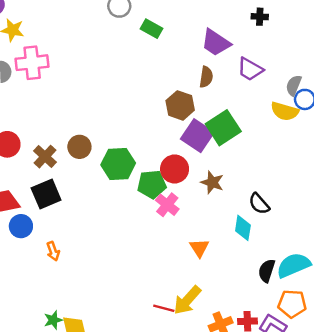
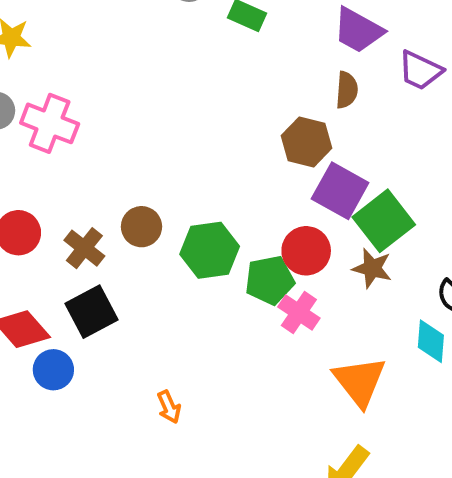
pink cross: (32, 63) -> (50, 123), moved, turned 32
green square: (223, 128) -> (384, 221), moved
orange triangle: (199, 248) -> (360, 381), size x1.6
orange arrow: (53, 251) -> (169, 407), moved

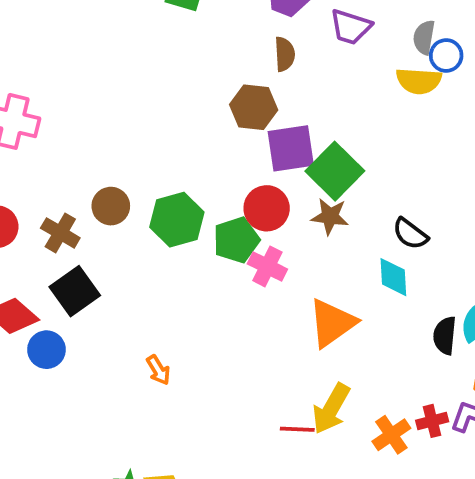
purple square: (340, 191) -> (291, 148), turned -30
orange triangle: (360, 381) -> (332, 323), turned 40

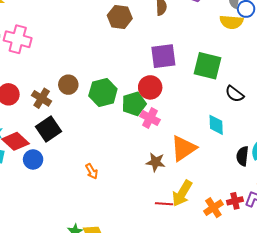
brown hexagon: (254, 107) -> (120, 17), moved
green square: (335, 171) -> (207, 66), moved, turned -32
brown star: (330, 216) -> (156, 162), moved
black semicircle: (410, 234) -> (235, 94), moved

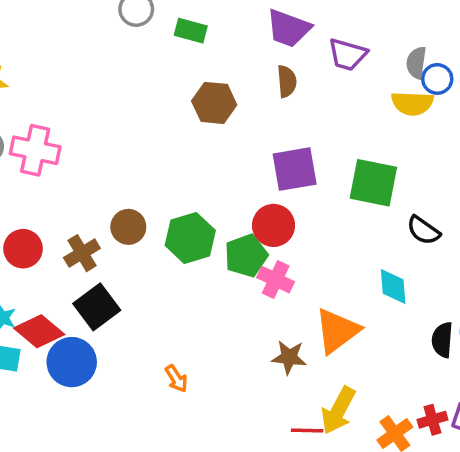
brown cross: (42, 98) -> (82, 253), turned 30
blue circle: (33, 159) -> (72, 362), size x1.4

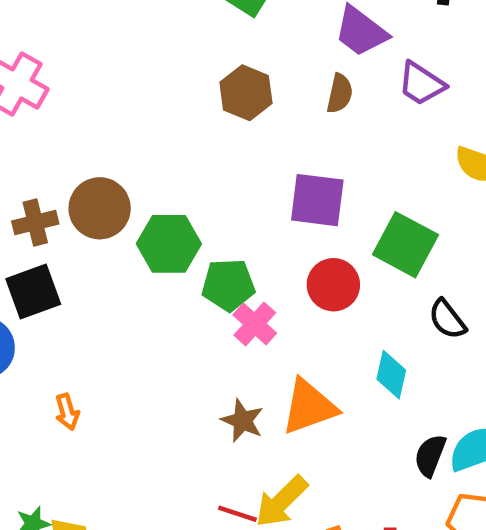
red circle: (274, 225) -> (333, 285), moved
brown circle: (128, 227) -> (100, 208), size x1.4
orange arrow: (176, 379) -> (67, 412), moved

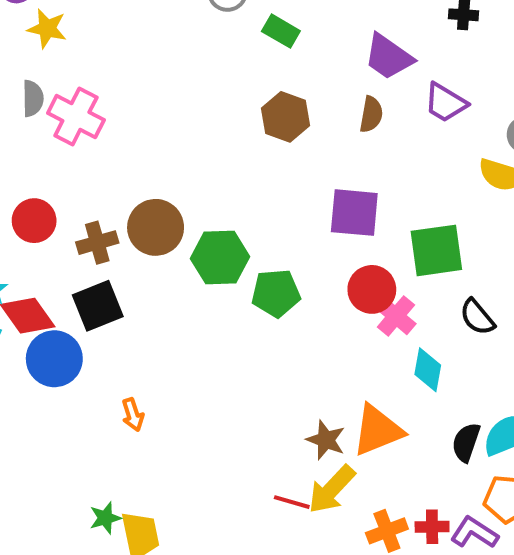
green square: (405, 245) -> (436, 250), turned -34
pink cross: (255, 324) -> (396, 316), moved
orange triangle: (309, 407) -> (378, 430), moved
brown star: (243, 421) -> (326, 440), moved

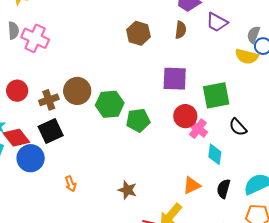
orange triangle: (378, 430) -> (192, 185), size x0.7
brown star: (326, 440) -> (127, 190), moved
black semicircle: (466, 442) -> (224, 189), moved

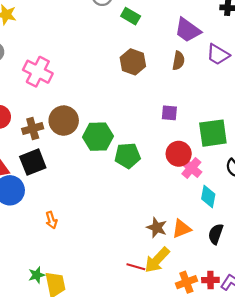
pink cross: (35, 38) -> (38, 72), moved
purple square: (175, 79) -> (169, 113), size x0.6
brown star: (127, 190) -> (157, 228), moved

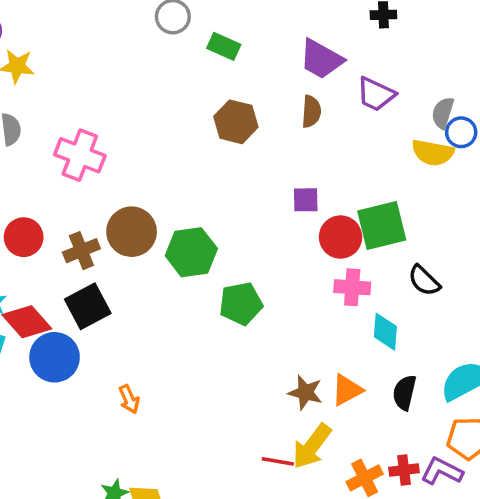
red circle: (179, 154) -> (341, 237), moved
green pentagon: (128, 156) -> (241, 304), moved
pink cross: (191, 168) -> (352, 287), turned -30

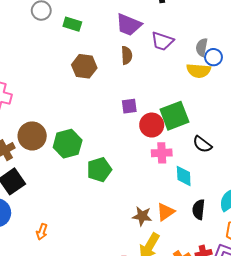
orange arrow: (129, 399) -> (42, 232), turned 49

